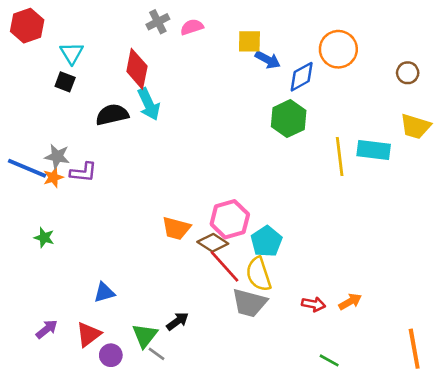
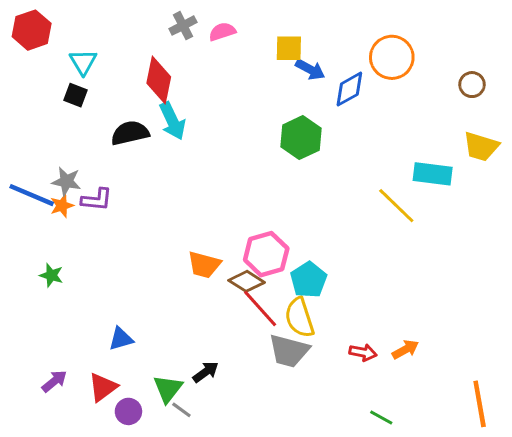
green hexagon: (289, 119) -> (301, 138), moved
yellow line: (340, 156) -> (396, 206), moved, turned -39

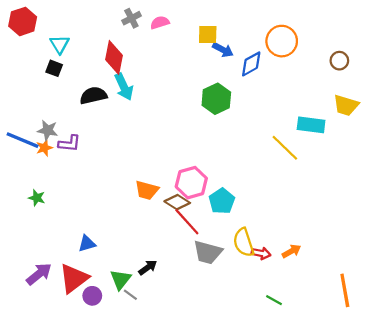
yellow semicircle: (299, 318) -> (244, 242), moved
purple arrow: (54, 381) -> (39, 274), size x1.4
red triangle: (103, 387) -> (74, 278), size x1.4

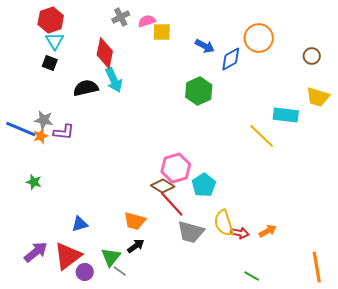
red hexagon: (23, 21) -> (51, 20), moved
yellow square: (208, 35) -> (162, 32), moved
orange trapezoid: (147, 190) -> (135, 221), moved

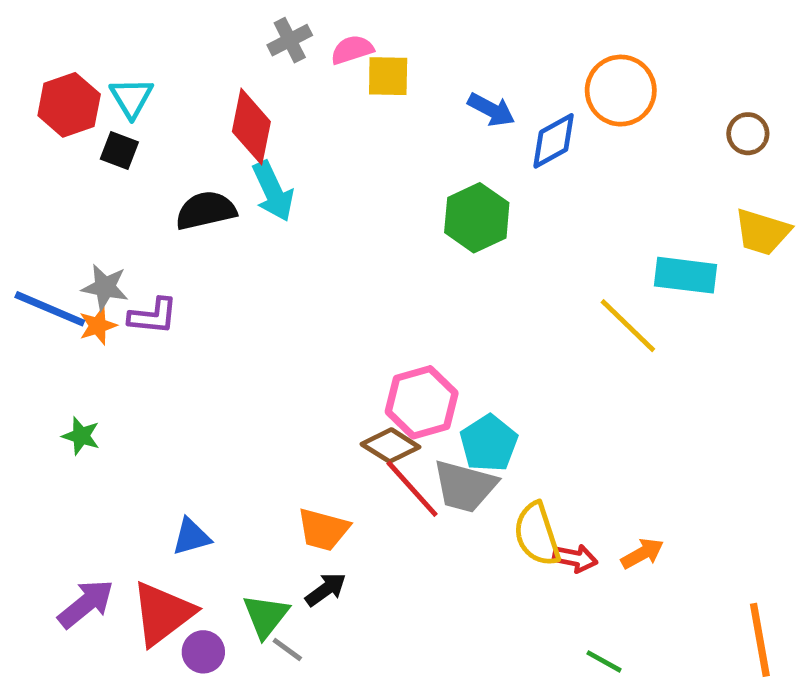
red hexagon: (51, 20) -> (69, 105), moved
gray trapezoid: (191, 232) -> (465, 486), moved

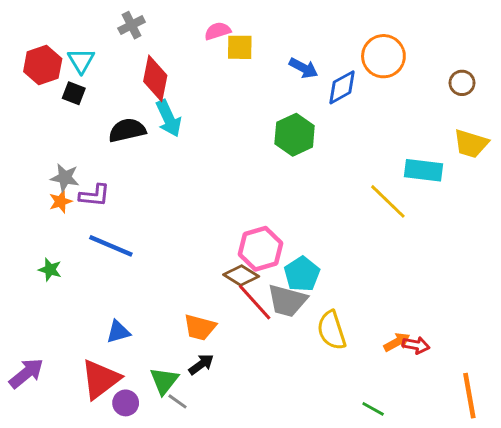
gray cross: (290, 40) -> (132, 25), moved
blue line: (50, 309) -> (111, 246), moved
red arrow: (575, 558) -> (416, 345), moved
purple arrow: (86, 604) -> (26, 373), moved

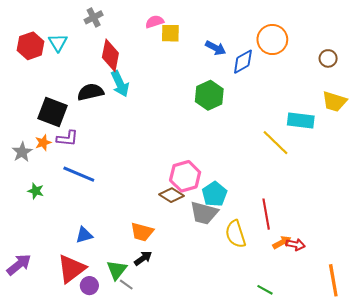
black square: (74, 93) -> (53, 112), moved, size x1.8
gray star: (65, 178) -> (22, 152), moved, turned 30
red line: (255, 302) -> (266, 214), moved, turned 32

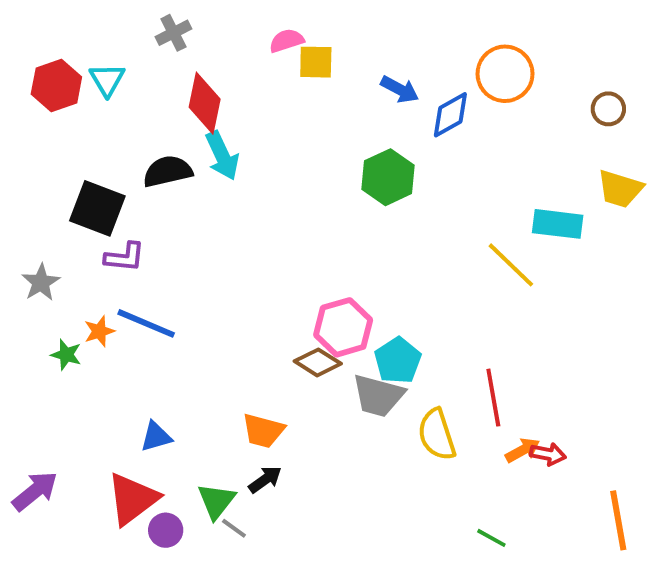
orange star: (43, 143) -> (99, 331), moved

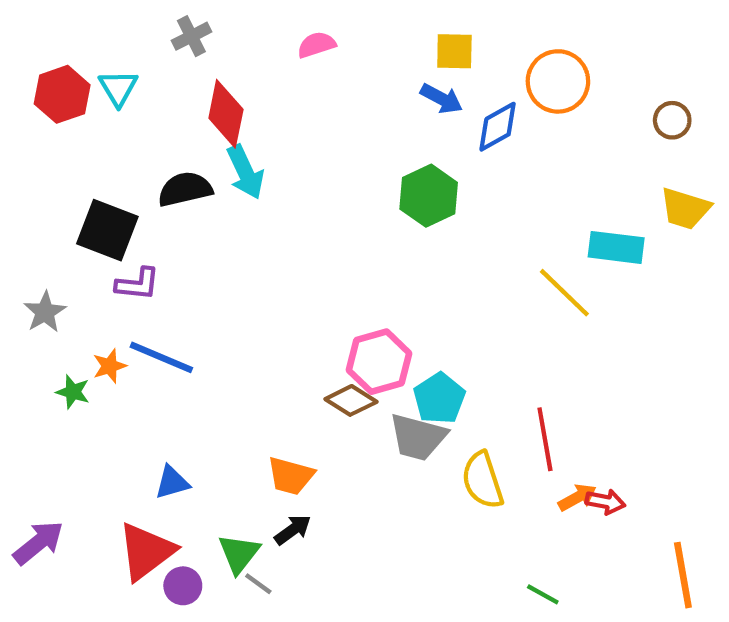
yellow square: (316, 62) -> (454, 51), moved

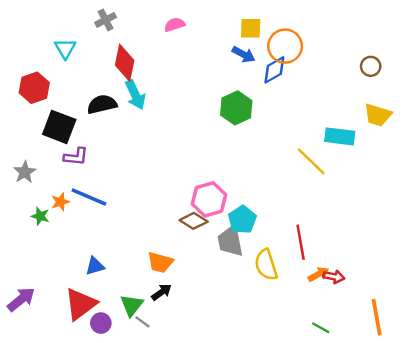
orange circle: (558, 81) -> (285, 46), moved
red hexagon: (62, 94) -> (34, 88), moved
gray trapezoid: (418, 437) -> (230, 241), turned 64
green line: (543, 594) -> (321, 328), moved

